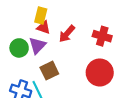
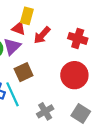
yellow rectangle: (41, 16) -> (27, 16), moved

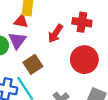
red arrow: (42, 35) -> (55, 34), moved

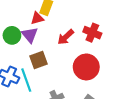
red triangle: (21, 21) -> (37, 18), turned -40
purple triangle: (17, 40) -> (30, 35), turned -30

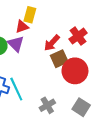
red cross: (92, 33) -> (78, 36), turned 36
brown square: (38, 60) -> (59, 59), moved

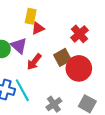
red triangle: (22, 27) -> (38, 28), moved
red arrow: (52, 43) -> (34, 62), moved

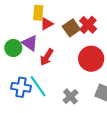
brown square: (63, 57) -> (71, 28), moved

